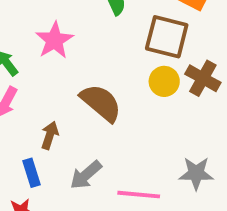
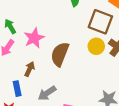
pink star: (54, 40) -> (34, 38), moved
brown semicircle: (101, 103) -> (60, 54), turned -115

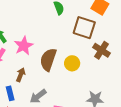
yellow circle: (96, 46) -> (72, 63), moved

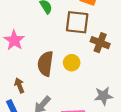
pink star: (24, 46) -> (14, 40), moved
brown arrow: (21, 75) -> (19, 85), turned -32

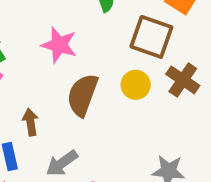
pink star: (14, 40) -> (59, 45), moved, turned -30
yellow circle: (72, 63) -> (136, 85), moved

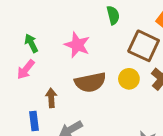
brown semicircle: (83, 95) -> (90, 82), turned -128

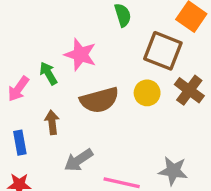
green arrow: (31, 43) -> (48, 73), moved
blue rectangle: (34, 121) -> (20, 143), moved

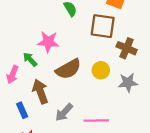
yellow circle: (147, 93) -> (101, 70), moved
brown arrow: (52, 122) -> (40, 91), size x1.5
gray star: (173, 171) -> (128, 83), moved

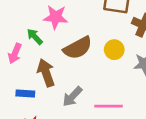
blue rectangle: (22, 110) -> (25, 94), turned -63

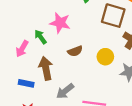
brown semicircle: (78, 48) -> (75, 51), size x0.6

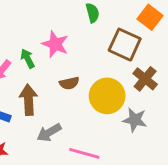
yellow circle: (105, 57) -> (107, 96), size x1.6

